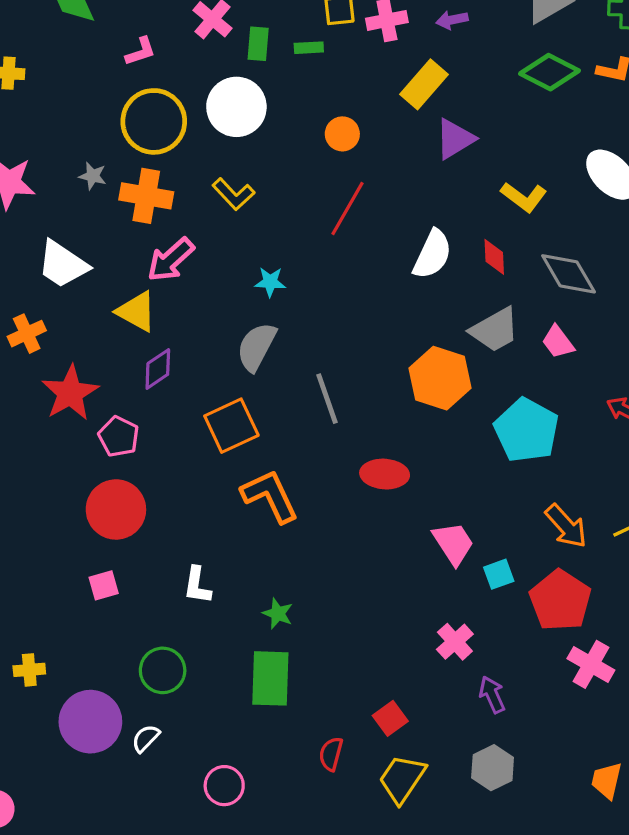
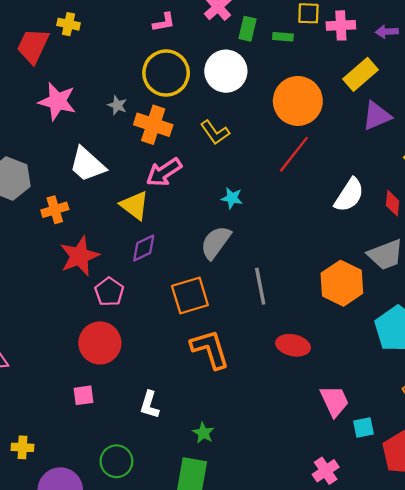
orange circle: (342, 134) -> (298, 101), size x2.0

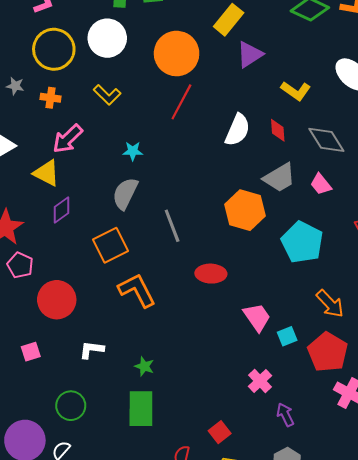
orange cross: (153, 125) -> (50, 98), size x0.6
pink pentagon: (109, 292) -> (20, 265), moved
red circle: (100, 343) -> (57, 300), moved
white L-shape: (150, 405) -> (92, 350), turned 90

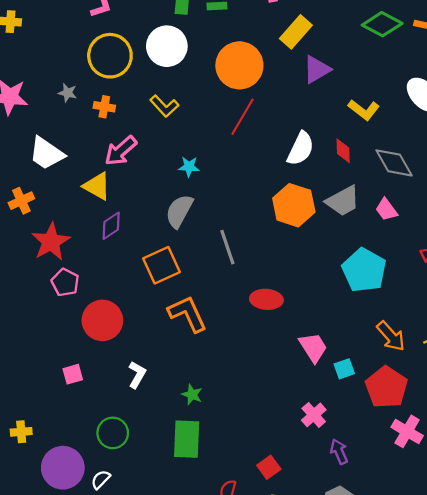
orange hexagon: (245, 210) -> (294, 205), moved
white L-shape: (92, 350) -> (137, 375), turned 110

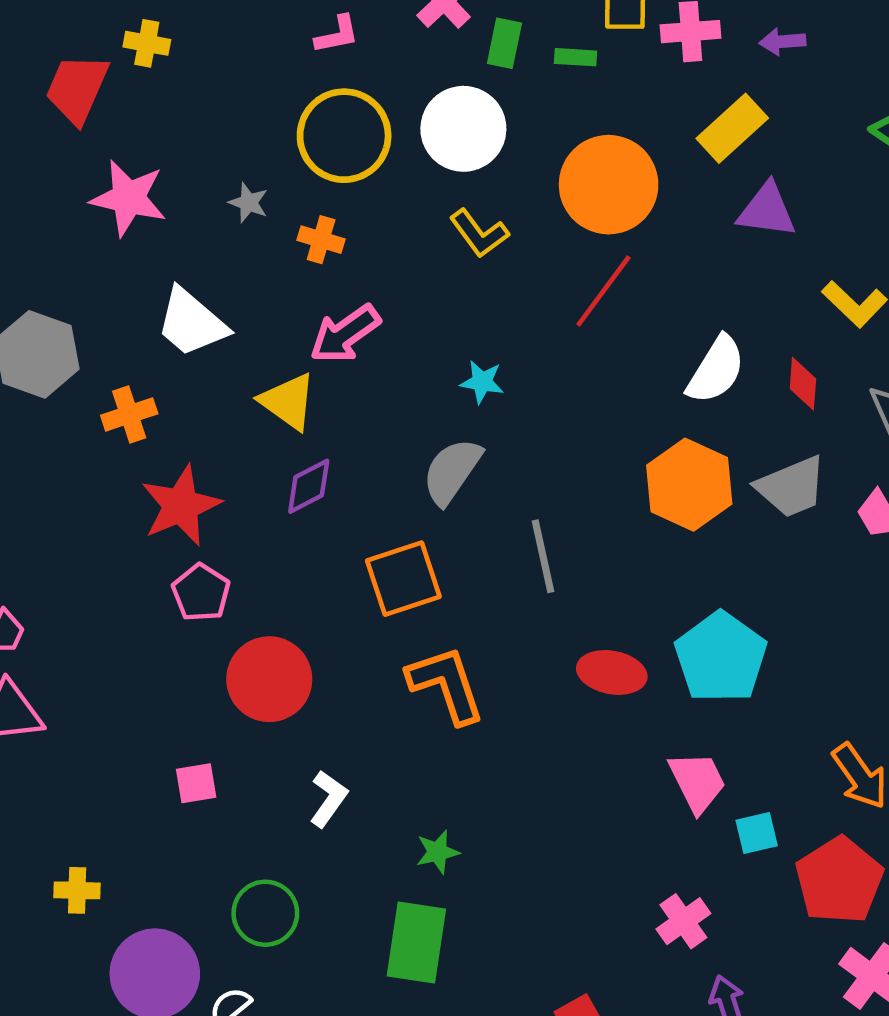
purple triangle: (317, 69) -> (767, 210), turned 32
yellow L-shape: (164, 106) -> (479, 233), moved
cyan pentagon: (364, 270) -> (721, 657), moved
green star: (192, 395) -> (438, 852), turned 30

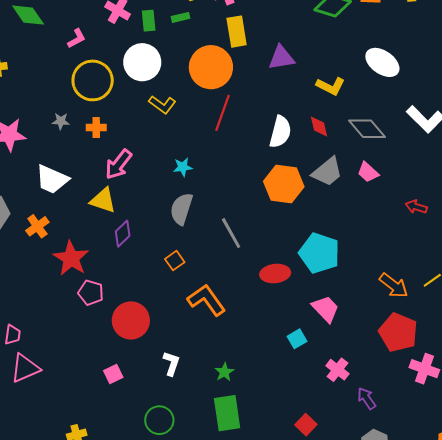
yellow rectangle: (732, 128) -> (237, 32), moved, turned -40
orange square: (403, 579) -> (175, 261), size x0.6
cyan square: (757, 833) -> (297, 339), moved

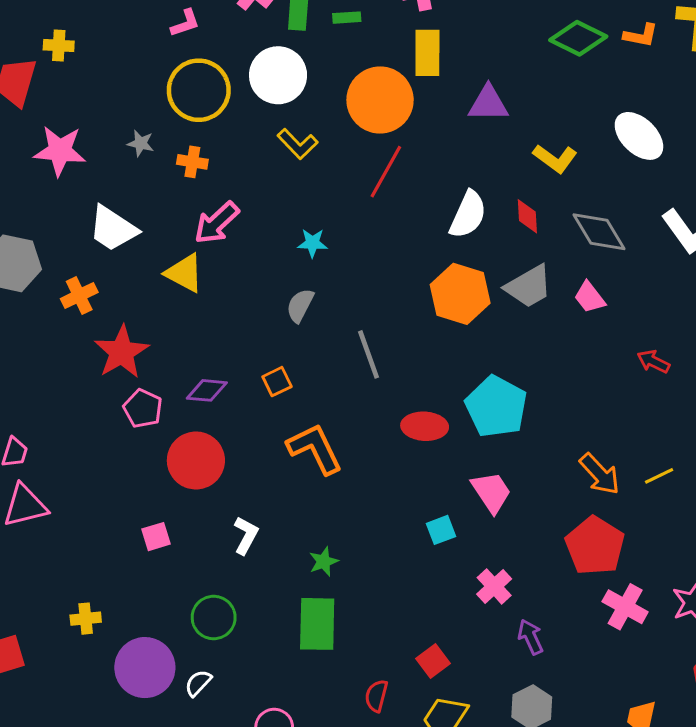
gray semicircle: (181, 209) -> (300, 305), size x0.7
purple diamond: (123, 234) -> (207, 390), moved, turned 40

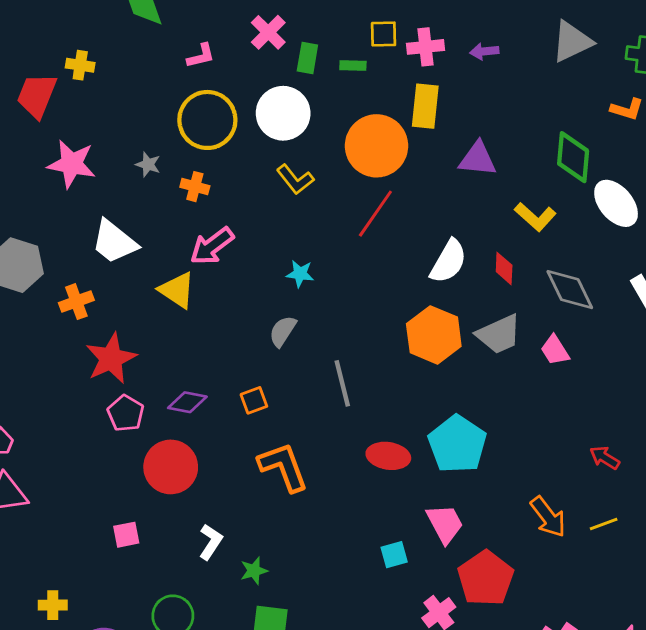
green diamond: (578, 38) -> (573, 157), moved, turned 63
red arrow: (653, 362) -> (605, 458), moved
red pentagon: (595, 546) -> (486, 578), moved
green star: (324, 562) -> (254, 571), moved

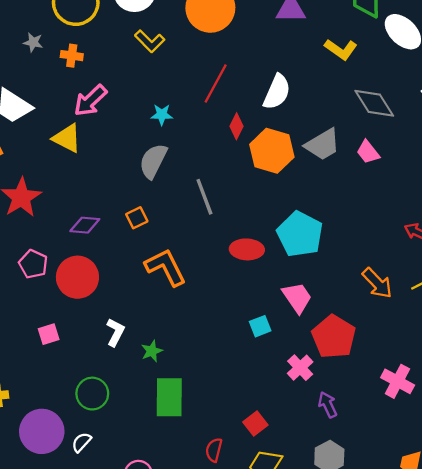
red line: (375, 214) -> (216, 83), moved
red diamond: (504, 268) -> (237, 126), moved, turned 30
gray semicircle: (283, 331) -> (153, 161), size x1.4
pink pentagon: (126, 413) -> (33, 264), moved

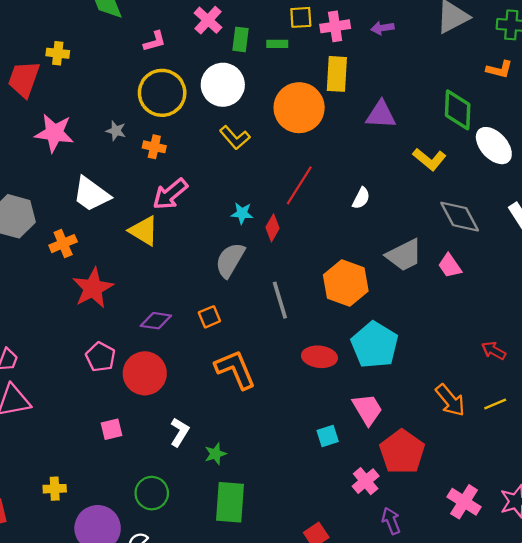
white semicircle: (277, 92) -> (361, 198), size x0.6
red diamond: (237, 126) -> (272, 228), moved
orange hexagon: (272, 151) -> (346, 283), moved

